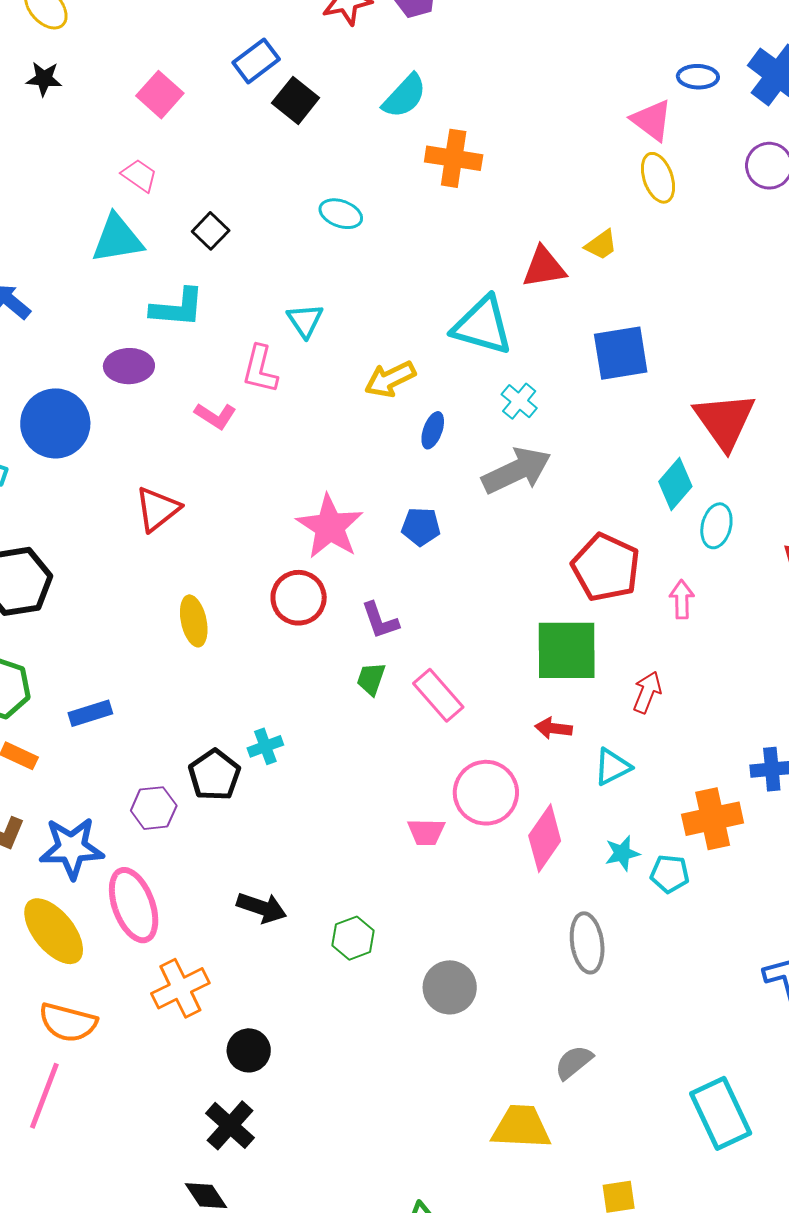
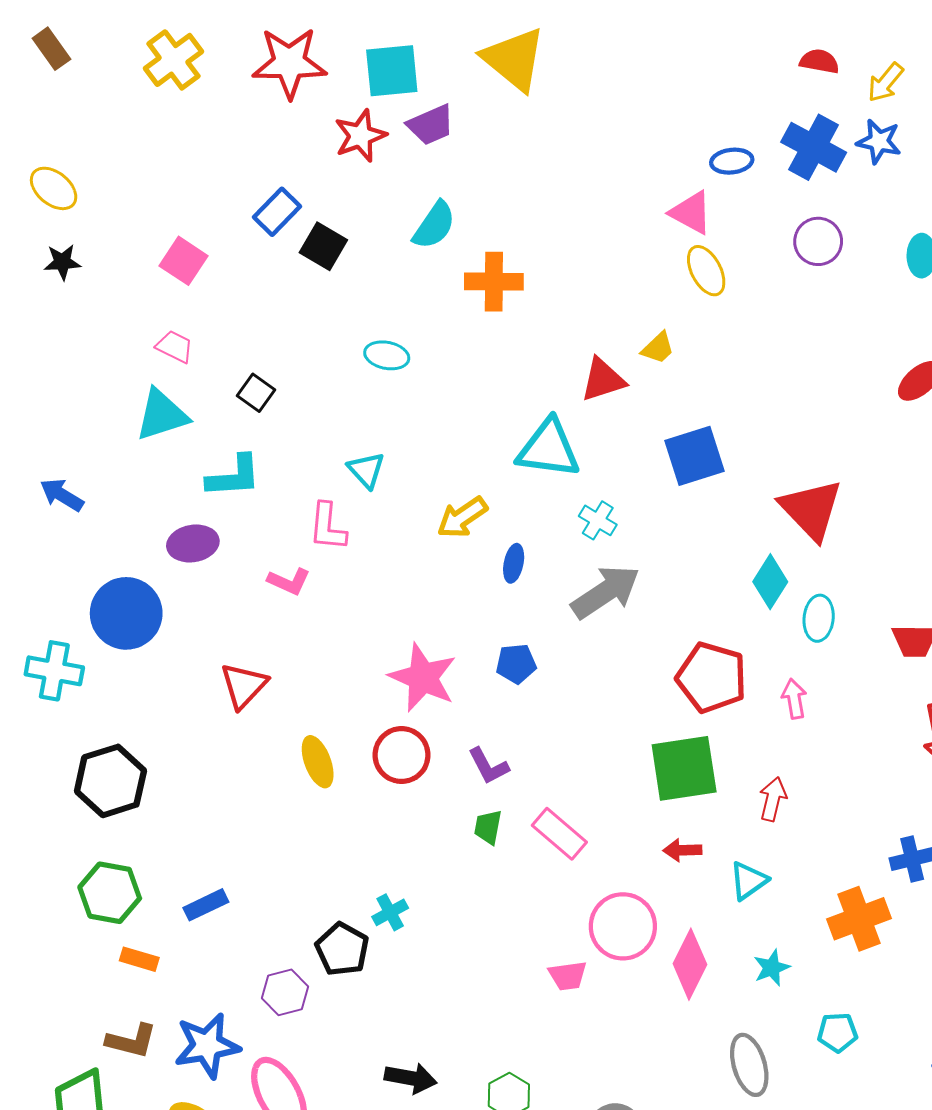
yellow ellipse: (194, 621) -> (318, 762), moved
cyan pentagon: (670, 874) -> (837, 1032), moved

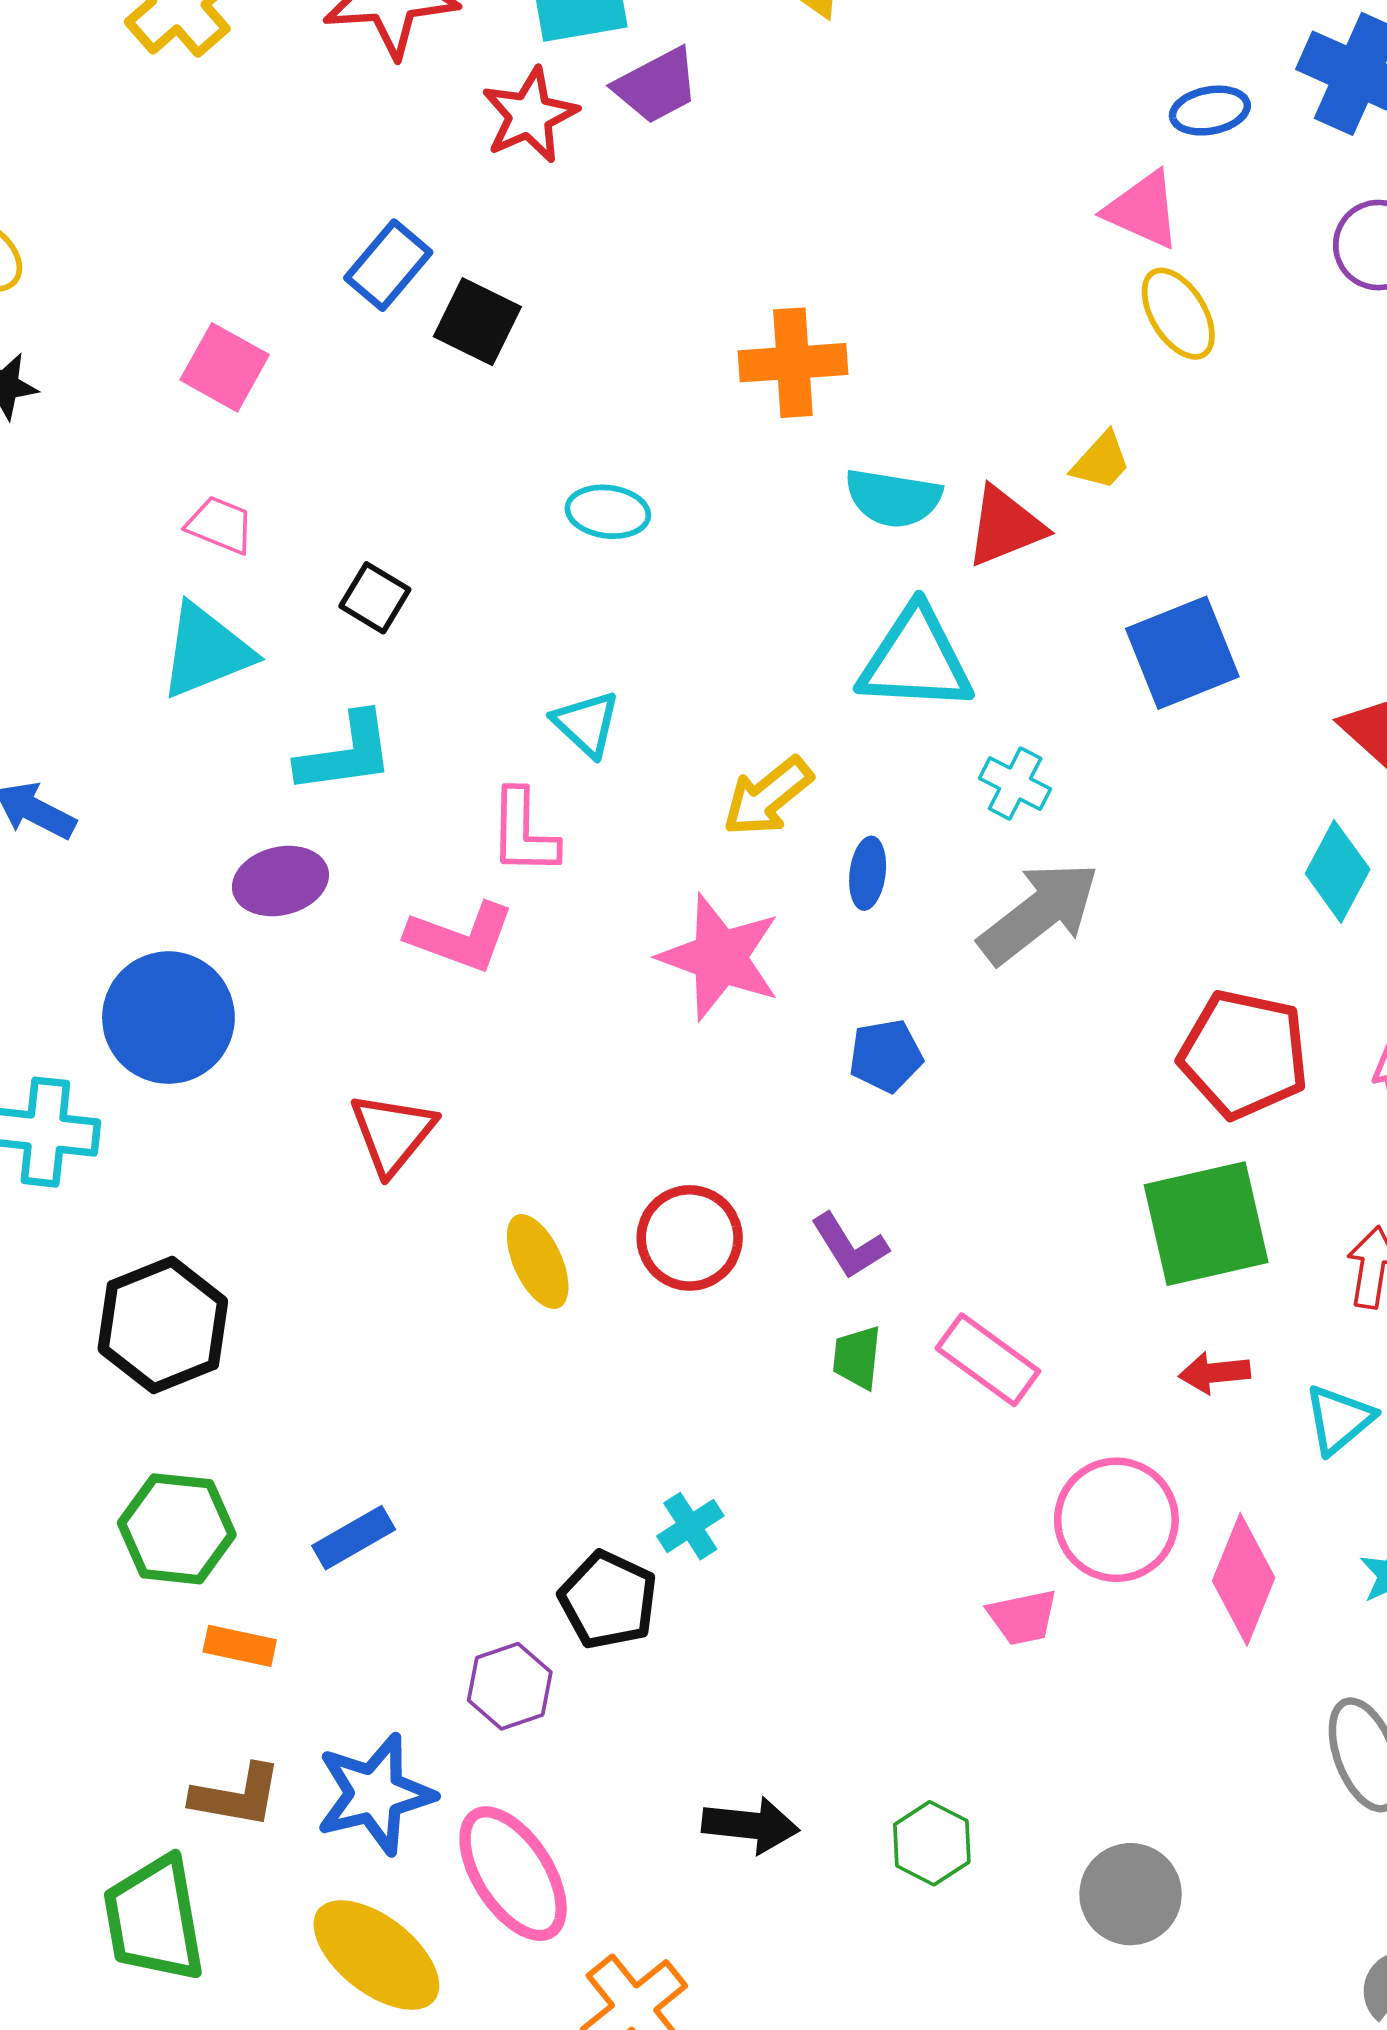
cyan semicircle: (434, 225) -> (893, 498), moved, turned 69
pink L-shape: (289, 581) -> (461, 937), size x1.4
pink star: (423, 678) -> (720, 957), moved

